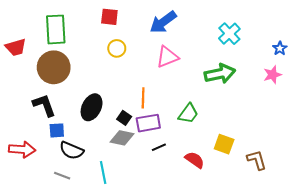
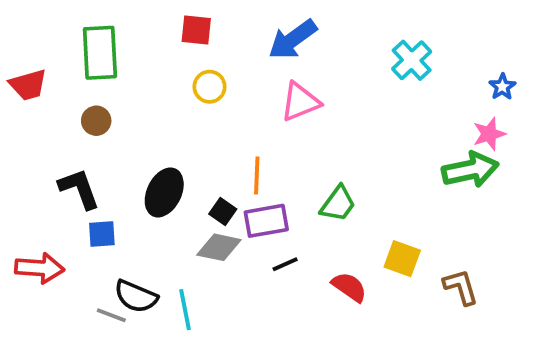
brown circle: (54, 67) -> (96, 121), size x0.5
green arrow: (220, 74) -> (470, 170), moved
black semicircle: (72, 150) -> (136, 296), moved

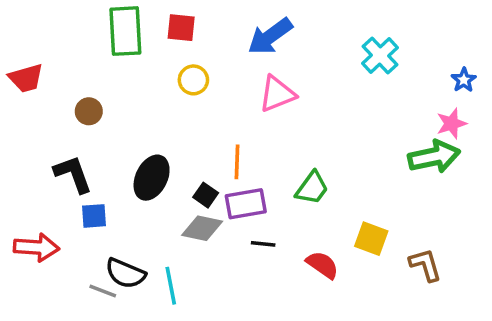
green rectangle: (100, 53) -> (125, 31), moved
black line: (285, 264) -> (263, 244), turned 30

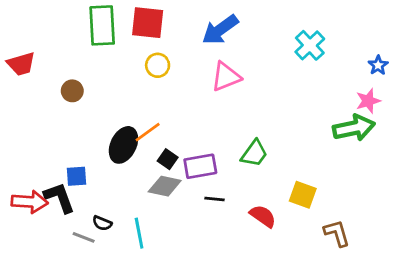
red square: (181, 28) -> (148, 23), size x1.4
orange line: (237, 162) -> (148, 132), moved, turned 52
black L-shape: (73, 174) -> (59, 198), moved
brown L-shape: (425, 265) -> (337, 233), moved
black semicircle: (125, 273) -> (102, 223), size x0.6

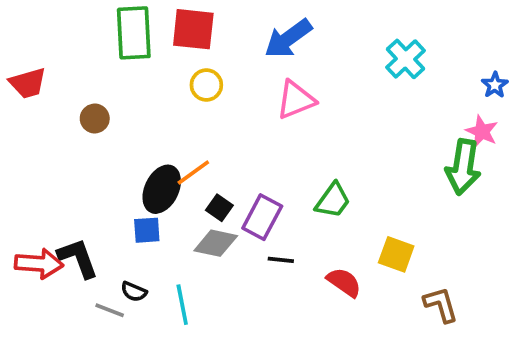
pink star: (368, 101) -> (482, 132), turned -30
green arrow: (354, 128) -> (463, 167), turned 111
purple rectangle: (200, 166) -> (262, 217), turned -52
blue square: (77, 176) -> (147, 230), moved

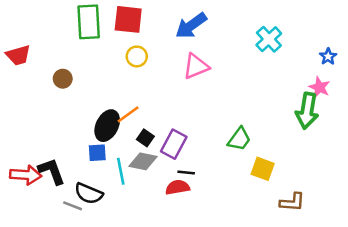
green trapezoid: (333, 200) -> (239, 139), moved
red semicircle: (344, 282) -> (178, 187), moved, turned -45
black semicircle: (134, 292) -> (89, 193), size x1.6
cyan line: (182, 305) -> (121, 171), moved
brown L-shape: (441, 305) -> (292, 202), turned 110

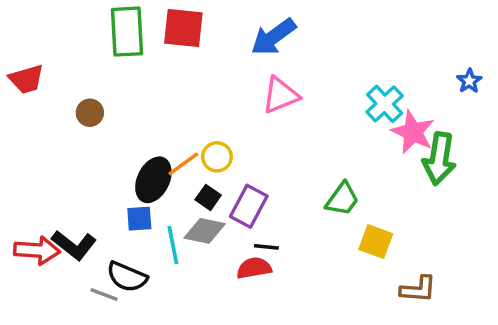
cyan cross: (269, 39) -> (385, 104), moved
yellow circle: (137, 56) -> (217, 157), moved
pink star: (319, 87) -> (413, 132), moved, size x1.4
black L-shape: (52, 171) -> (74, 245), turned 148

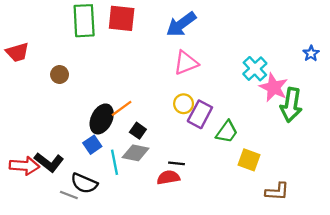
yellow circle: (217, 157) -> (184, 104), moved
purple rectangle: (249, 206) -> (200, 114), moved
blue square: (139, 219) -> (92, 145), turned -30

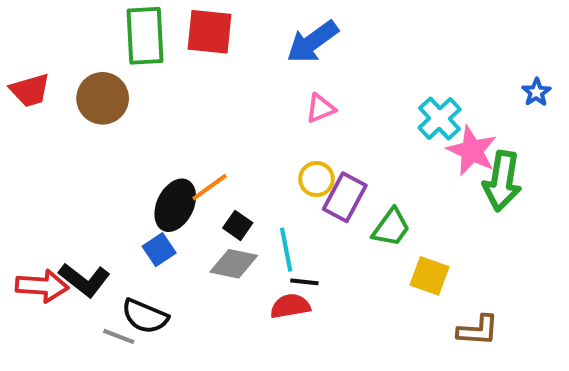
pink triangle: (186, 63) -> (320, 108), size x0.7
brown circle: (60, 74) -> (103, 98), moved, size x1.6
cyan line: (115, 162) -> (286, 250), moved

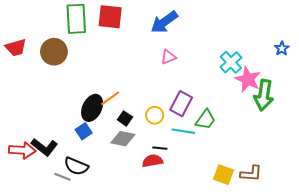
yellow circle: (316, 179) -> (155, 115), moved
cyan line: (286, 250) -> (183, 131), moved, turned -70
yellow square: (429, 276) -> (224, 175), moved

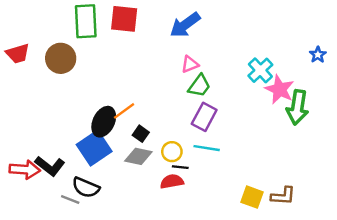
yellow circle: (155, 115) -> (172, 152), moved
green trapezoid: (205, 120) -> (199, 86), moved
blue square: (84, 131) -> (94, 148), size x1.8

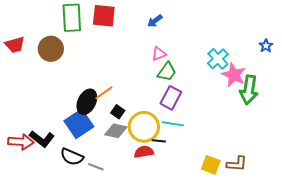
blue arrow: (185, 25) -> (155, 21), size x0.6
yellow circle: (172, 152) -> (144, 127), size x1.8
black line: (180, 167) -> (159, 141), moved
gray line: (70, 199) -> (96, 167), moved

